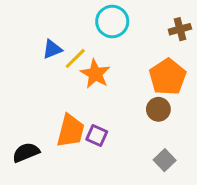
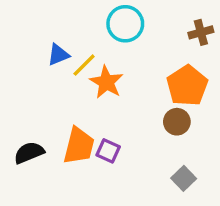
black semicircle: (26, 152) -> (29, 153), moved

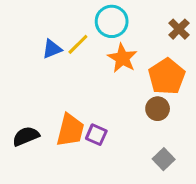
brown cross: (201, 32) -> (179, 29), turned -30
yellow line: (84, 65) -> (78, 44), moved
orange star: (106, 82) -> (122, 58), moved

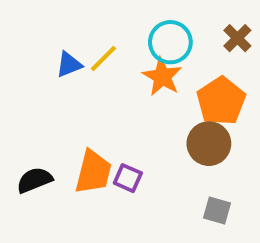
cyan circle: (112, 21) -> (170, 42), moved
brown circle: (158, 109) -> (209, 144), size x1.4
gray square: (164, 159) -> (217, 211), turned -30

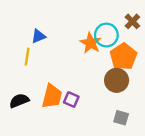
cyan circle: (170, 42) -> (106, 35), moved
yellow line: (103, 58) -> (27, 57), moved, turned -36

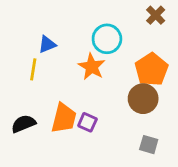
brown cross: (132, 21) -> (156, 15), moved
cyan circle: (106, 35) -> (107, 39), moved
orange star: (91, 43) -> (92, 67), moved

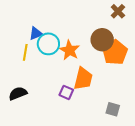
cyan circle: (107, 39) -> (48, 44), moved
brown circle: (143, 99) -> (102, 40), moved
orange trapezoid: (64, 118) -> (83, 79), moved

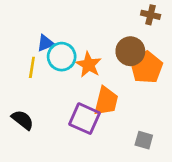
brown cross: (118, 11) -> (151, 15), turned -32
purple square: (66, 92) -> (85, 119), size x1.6
black semicircle: (18, 93) -> (23, 120), turned 60

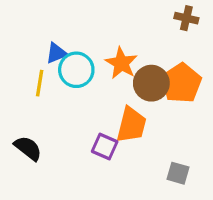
brown circle: (130, 51) -> (151, 83), moved
orange star: (89, 65) -> (121, 63), moved
purple square: (85, 119) -> (105, 147), size x0.7

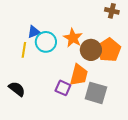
gray square: (178, 173) -> (96, 93), moved, size x1.6

